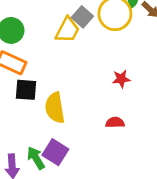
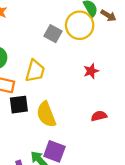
yellow trapezoid: (67, 30) -> (35, 71), moved
red star: (121, 79) -> (91, 71), moved

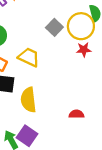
yellow trapezoid: (35, 71) -> (29, 57), turned -95
red star: (91, 71) -> (84, 50), moved

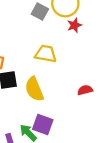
yellow trapezoid: (29, 57) -> (46, 54), moved

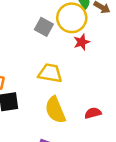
yellow semicircle: (34, 89) -> (55, 110), moved

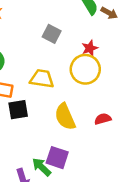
yellow circle: (72, 18) -> (85, 69), moved
yellow trapezoid: (50, 73) -> (42, 79), moved

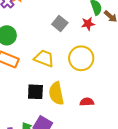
red star: (90, 48) -> (88, 24), moved
black square: (18, 110) -> (35, 92), moved

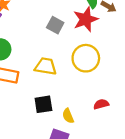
red star: (88, 24) -> (86, 19), size x1.6
yellow semicircle: (56, 93) -> (68, 116), moved, size x0.6

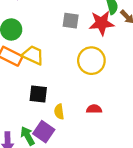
gray square: (55, 25) -> (71, 21), turned -35
yellow trapezoid: (46, 66) -> (33, 55), moved

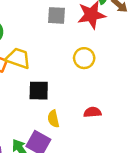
yellow circle: (91, 61) -> (84, 58), size x0.7
black square: (38, 94) -> (39, 91), moved

